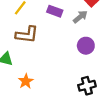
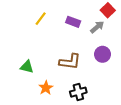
brown L-shape: (27, 35) -> (70, 62), moved
black cross: (87, 86) -> (78, 92), moved

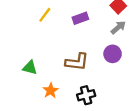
purple rectangle: (73, 22) -> (80, 18), turned -40
gray arrow: (97, 27) -> (118, 27), moved

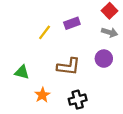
yellow line: (45, 15) -> (45, 32), moved
gray arrow: (118, 27) -> (110, 32), turned 56

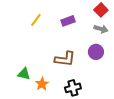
yellow line: (45, 32) -> (36, 20), moved
green triangle: (22, 72) -> (24, 74), moved

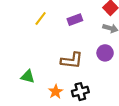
orange star: (42, 84) -> (56, 92), moved

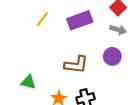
purple rectangle: (75, 20) -> (80, 20), size x1.5

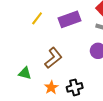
brown L-shape: (76, 65) -> (53, 58), moved, turned -45

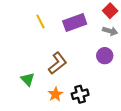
yellow line: (37, 18) -> (40, 21), turned -64
green triangle: (25, 73) -> (28, 79), turned 32

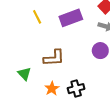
brown L-shape: (58, 63) -> (54, 58), turned 35

